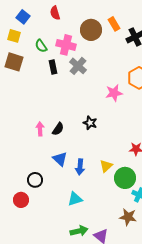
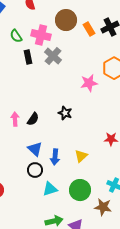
orange rectangle: (114, 24) -> (89, 29), moved
green circle: (125, 178) -> (80, 190), moved
black circle: (35, 180) -> (35, 170), moved

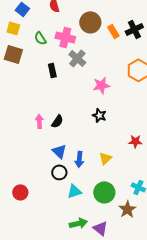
black rectangle: (28, 57) -> (52, 70), moved
pink star: (89, 83) -> (101, 85), moved
black star: (65, 113) -> (99, 115), moved
brown star: (103, 207) -> (127, 209), turned 30

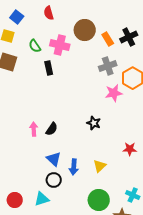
gray cross: (77, 58) -> (108, 66), moved, turned 30
black rectangle: (52, 70) -> (49, 68), moved
pink star: (101, 85) -> (114, 93), moved
cyan triangle: (74, 191) -> (42, 199), moved

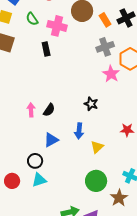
green semicircle: (35, 46) -> (32, 19), moved
pink star: (114, 93) -> (111, 74), turned -30
blue triangle: (54, 159) -> (51, 140), turned 49
blue arrow: (74, 167) -> (79, 131), moved
black circle: (54, 180) -> (35, 161), moved

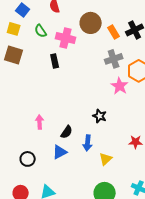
black semicircle: (49, 110) -> (67, 132), moved
black circle: (35, 161) -> (28, 159), moved

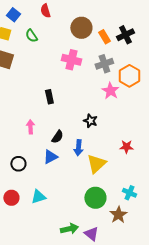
pink cross: (66, 38) -> (71, 60), moved
black rectangle: (55, 61) -> (49, 97), moved
yellow triangle: (106, 159) -> (96, 164), size x1.5

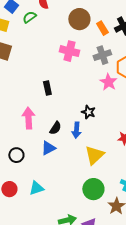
green semicircle: (31, 36) -> (29, 17), moved, turned 88
pink arrow: (30, 127) -> (28, 118), size x1.5
blue arrow: (78, 148) -> (76, 130), moved

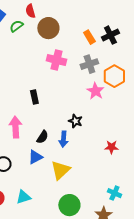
brown circle: (79, 19) -> (48, 28), moved
yellow triangle: (94, 155) -> (60, 170), moved
green circle: (93, 189) -> (69, 205), moved

